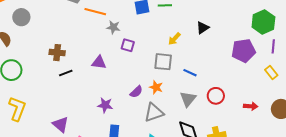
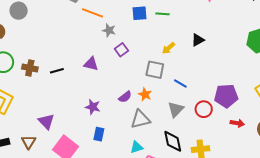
purple square: (128, 45) -> (121, 50), turned 32
purple pentagon: (244, 51) -> (226, 96), moved
brown cross: (57, 53) -> (30, 68), moved

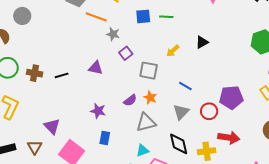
gray square: (155, 70) -> (149, 71), moved
red arrow: (237, 123) -> (229, 138), moved, size x1.5

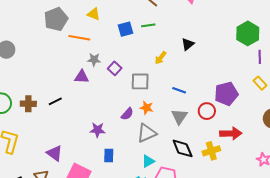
gray star: (113, 34) -> (94, 60), moved
purple triangle: (96, 68) -> (82, 77), moved

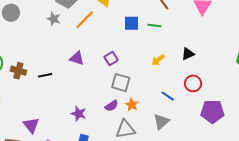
orange line: (79, 38) -> (85, 20), turned -70
gray star: (94, 60) -> (54, 19), moved
gray square: (140, 81) -> (121, 83), moved
red circle: (207, 111) -> (193, 83), moved

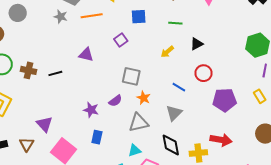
orange line: (85, 20) -> (92, 16), turned 40
green line: (154, 26) -> (175, 23), moved
purple square: (111, 59) -> (121, 40), moved
purple semicircle: (112, 106) -> (115, 101), moved

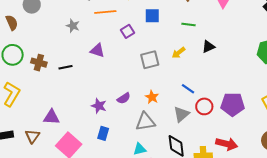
gray star: (61, 17) -> (73, 26), moved
purple square: (121, 40) -> (127, 31), moved
red circle: (203, 73) -> (204, 106), moved
gray square: (131, 76) -> (150, 60), moved, turned -30
purple triangle: (44, 124) -> (51, 117), turned -48

